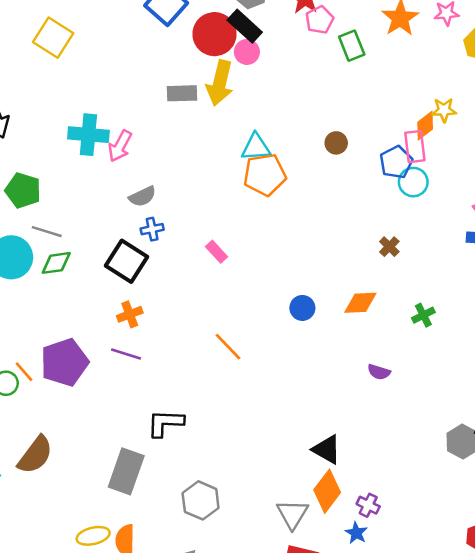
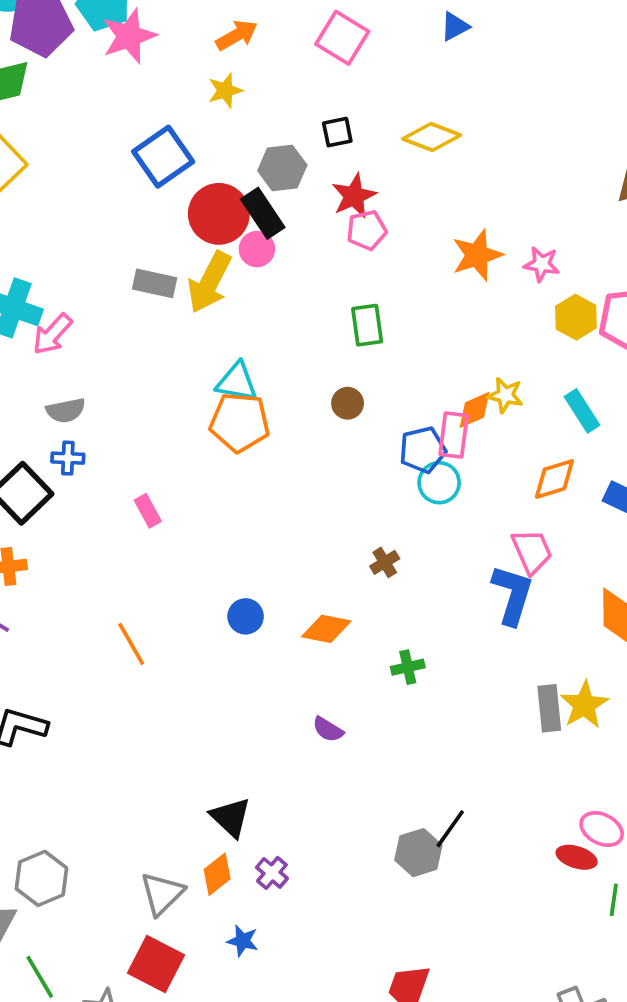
green rectangle: (352, 46) -> (367, 325), moved
orange diamond: (327, 491) -> (217, 874), size x0.7
gray hexagon: (201, 500) -> (41, 878), moved
purple cross: (368, 505) -> (272, 873), moved
blue star: (356, 533) -> (243, 941), turned -30

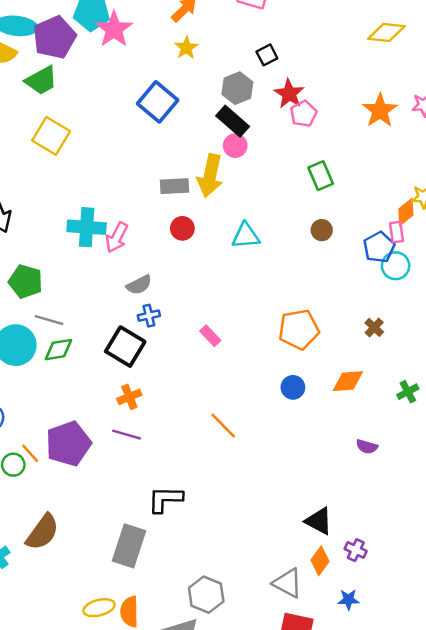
yellow diamond: (432, 137) -> (386, 33), moved
red circle: (219, 214) -> (182, 228), moved, size x0.6
orange pentagon: (240, 422) -> (299, 329), moved
pink rectangle: (454, 435) -> (397, 232), size x0.7
gray triangle: (162, 894) -> (288, 583), turned -32

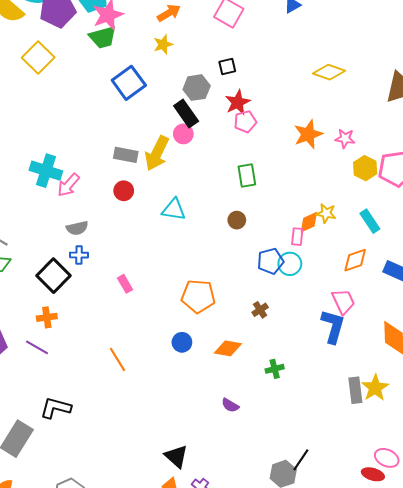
green trapezoid: (41, 80) -> (103, 37), moved
yellow square: (51, 136) -> (38, 57), moved
blue pentagon: (379, 247) -> (270, 261), moved

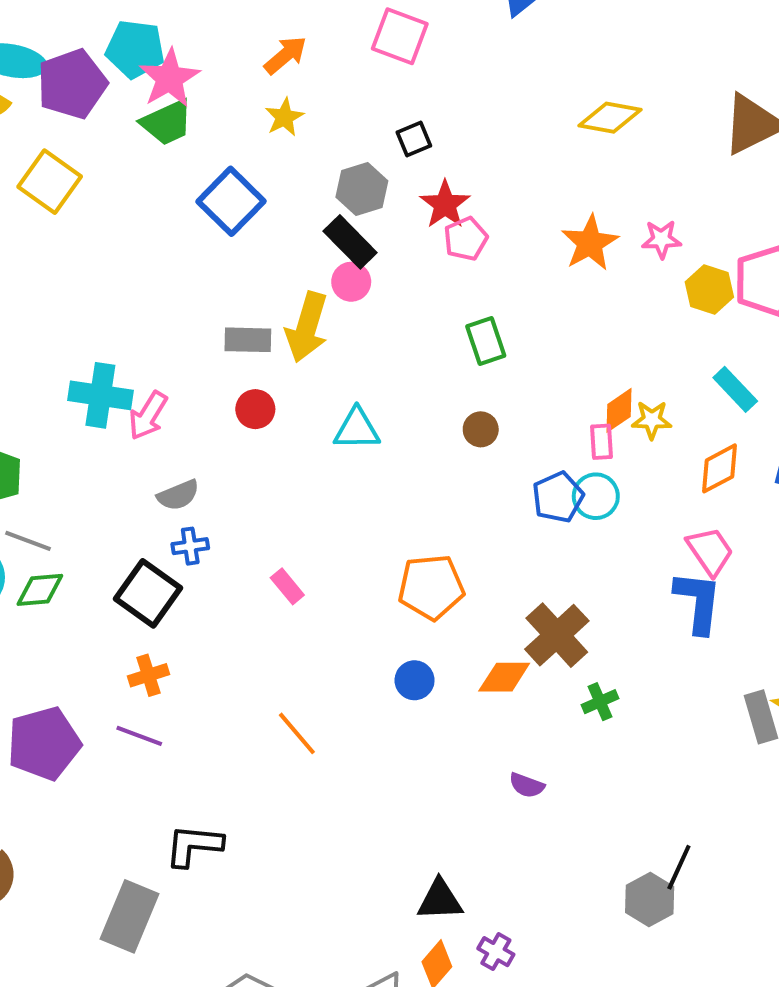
yellow star: (326, 213) -> (652, 420), moved
brown cross: (260, 310) -> (557, 635), moved, size x2.0
black triangle: (176, 456) -> (440, 900), turned -35

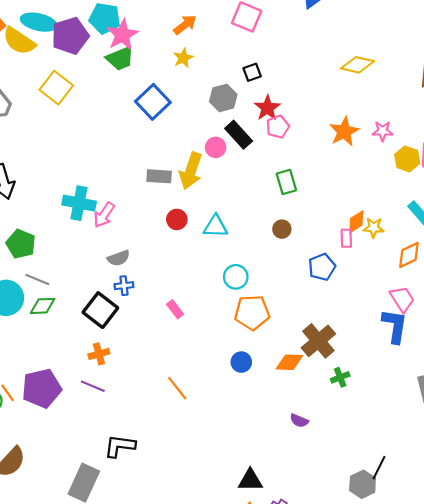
black rectangle: (350, 242) -> (239, 135), moved
red circle: (255, 409) -> (177, 219), moved
cyan circle: (596, 496) -> (236, 277), moved

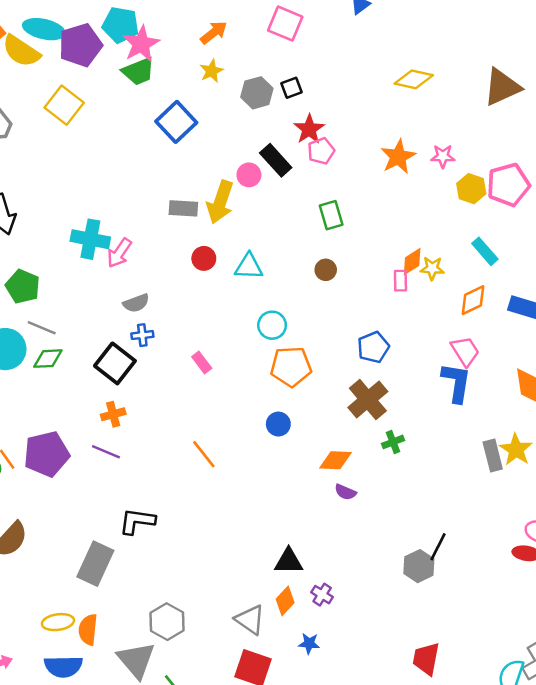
gray hexagon: (223, 98) -> (257, 93), moved
blue pentagon: (322, 267) -> (373, 347), moved
orange diamond: (289, 362) -> (335, 460), moved

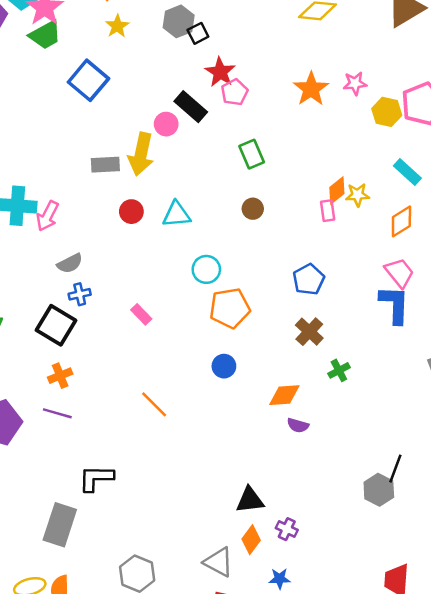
gray hexagon: (257, 93) -> (179, 21), moved
brown cross: (368, 400) -> (309, 332), size x0.7

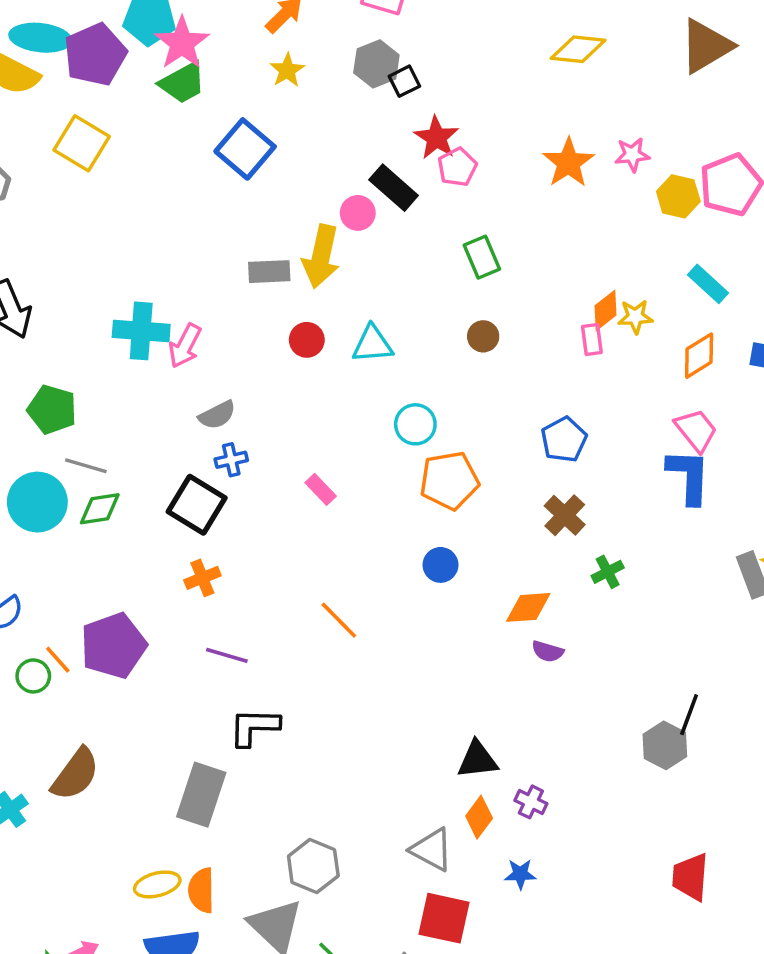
purple line: (57, 413) -> (227, 655), moved

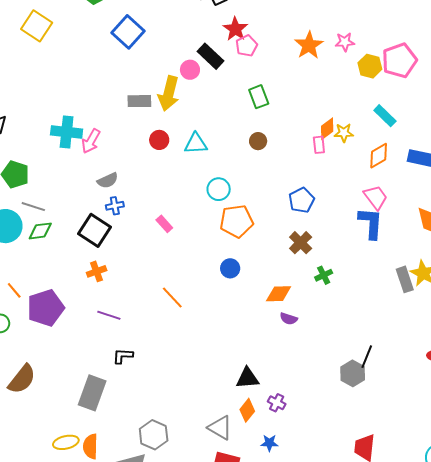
orange line: (58, 660) -> (14, 290), moved
black L-shape: (254, 727) -> (123, 356), size x0.7

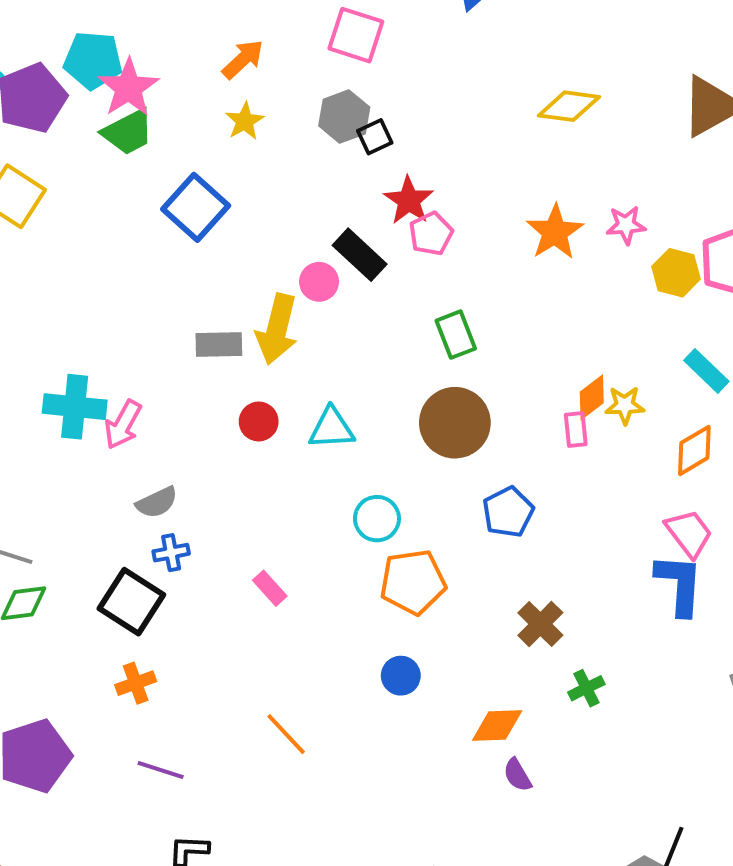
brown circle: (258, 141) -> (455, 423), size x2.0
blue pentagon: (301, 200) -> (508, 512), moved
purple semicircle: (289, 319) -> (517, 775), turned 42

